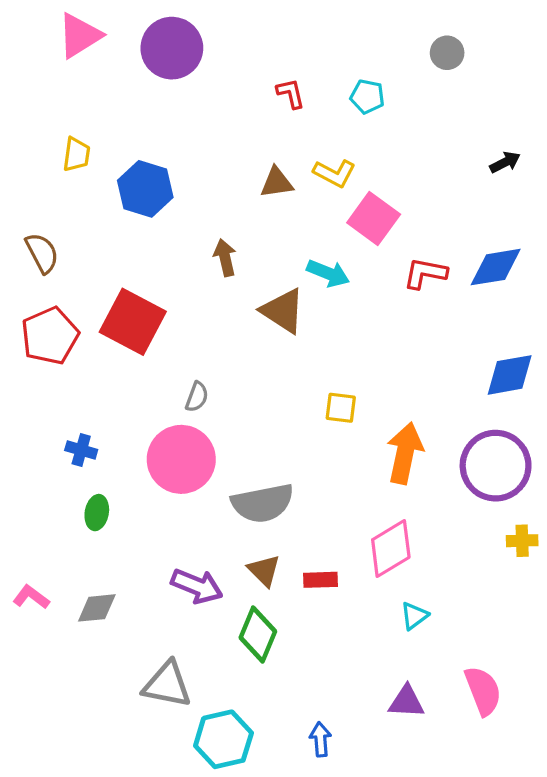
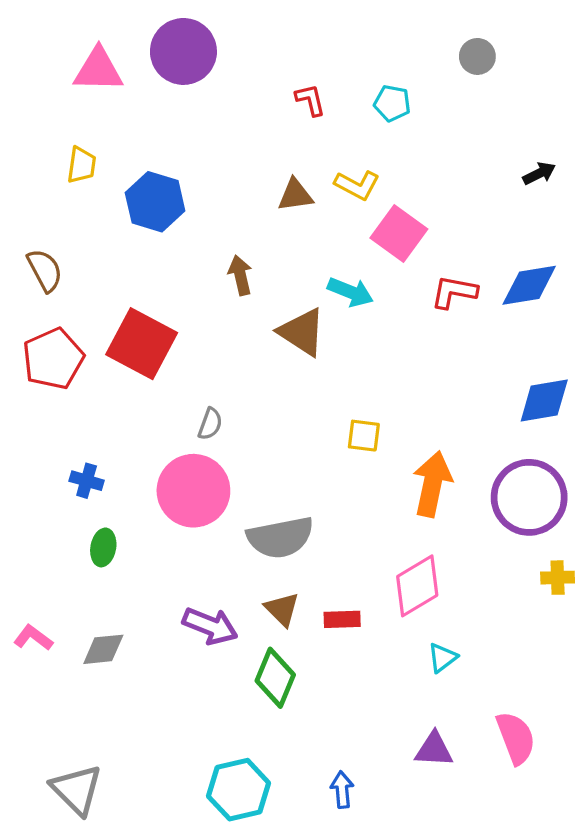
pink triangle: (80, 36) -> (98, 70), moved, turned 33
gray triangle: (167, 685) -> (77, 790), moved, turned 34

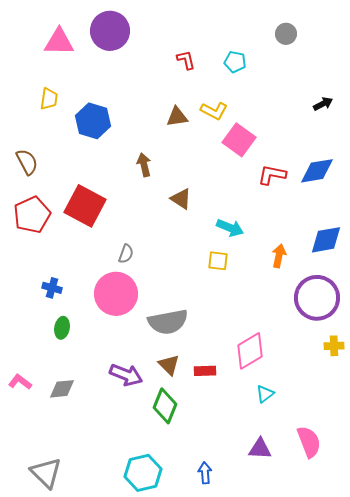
cyan arrow: (350, 292) -> (230, 228), moved
brown triangle: (302, 332) -> (181, 199), size x0.7
orange arrow: (432, 484) -> (279, 256), moved, size x0.6

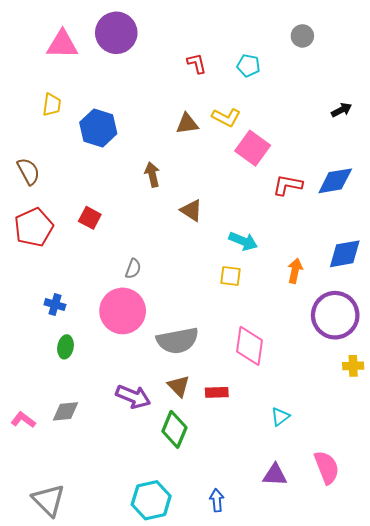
red square: (85, 206) -> (90, 218), size x0.5
pink diamond: (250, 351) -> (250, 346), moved, turned -51
pink L-shape: (20, 382) -> (23, 420), moved

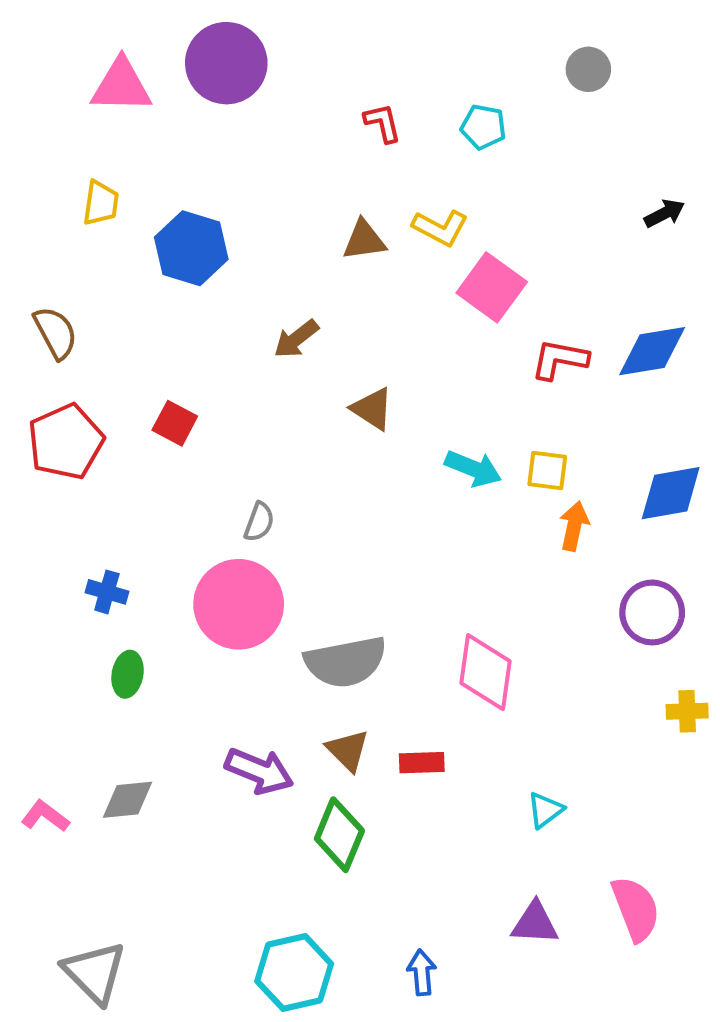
brown arrow: (152, 175) -> (296, 339), turned -115
yellow square: (230, 276) -> (547, 471), moved
purple circle: (335, 315) -> (652, 612), size x0.7

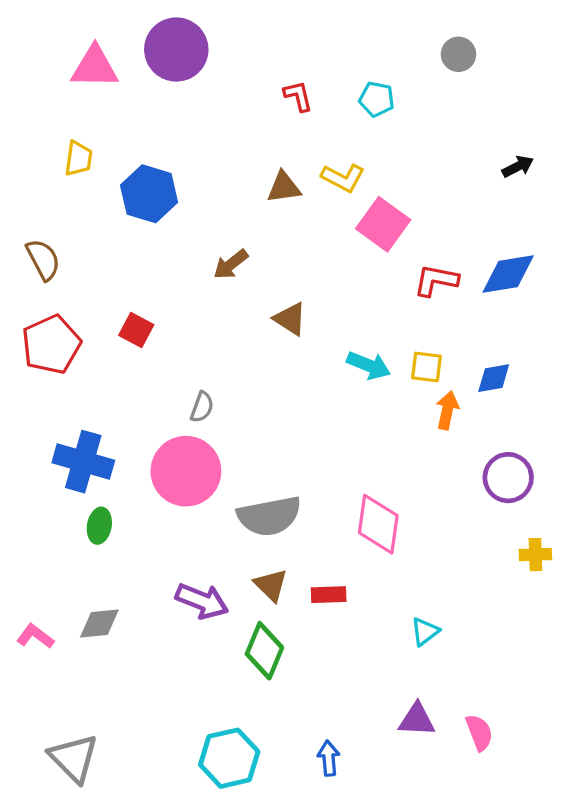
blue diamond: (671, 493) -> (494, 378), moved, size x0.7
blue cross: (107, 592) -> (83, 462), size x1.8
pink semicircle: (636, 909) -> (479, 732), moved, size x0.7

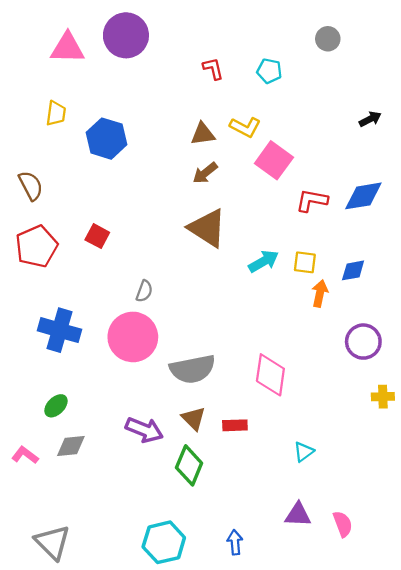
brown arrow: (231, 264) -> (205, 173), moved
brown triangle: (290, 319) -> (207, 228), size x1.6
cyan arrow: (369, 365) -> (264, 261), turned -52
green ellipse: (99, 526) -> (56, 406), moved, turned 35

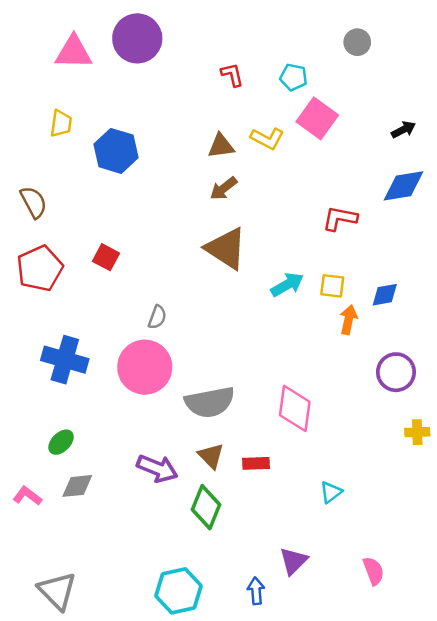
pink square: (274, 160) -> (317, 118), moved
blue diamond: (363, 196) -> (403, 186), moved
purple triangle: (298, 515) -> (293, 561), moved, turned -48

